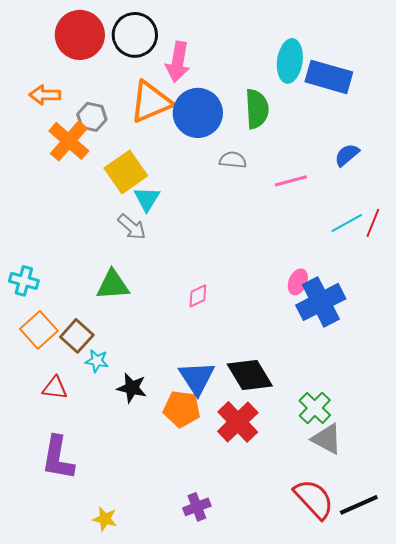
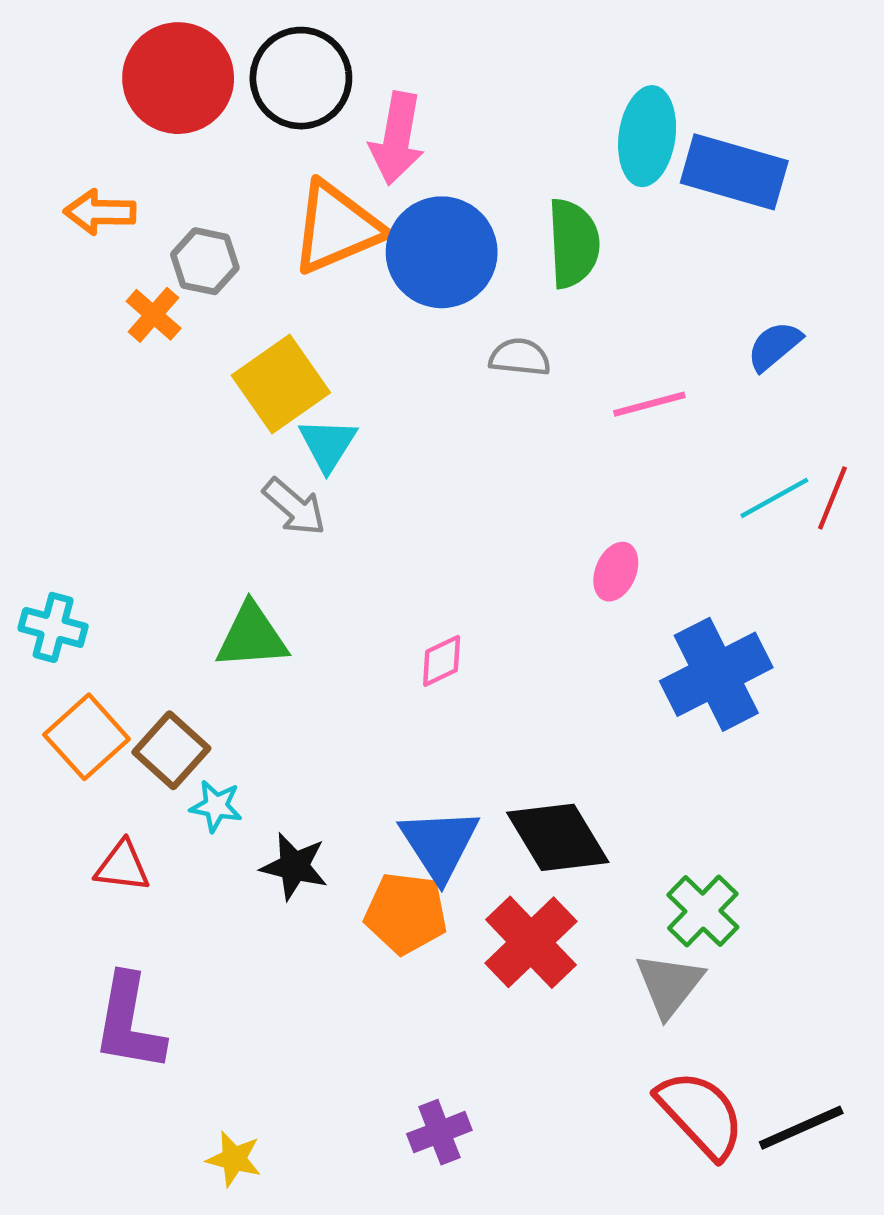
orange cross: (69, 141) -> (154, 315), size x0.6
pink ellipse: (298, 282) -> (616, 572), moved
gray triangle: (327, 439) -> (669, 985), moved, turned 40

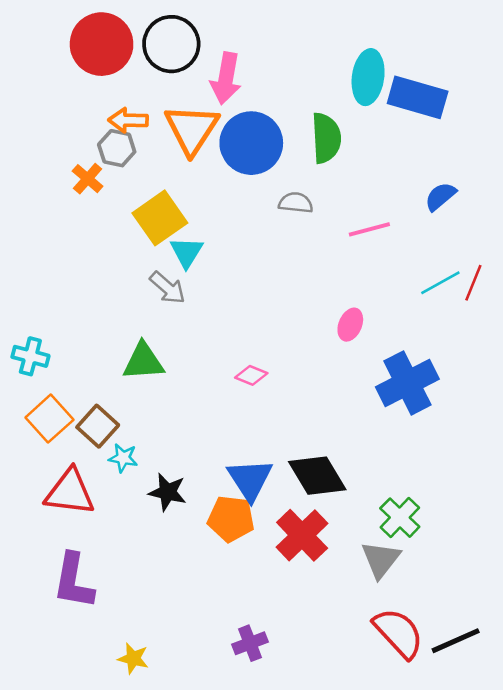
orange arrow: (100, 212) -> (128, 120), moved
orange triangle: (337, 228) -> (192, 129), turned -34
pink diamond: (442, 661) -> (251, 375), turned 48
red triangle: (122, 866) -> (70, 492), size x1.6

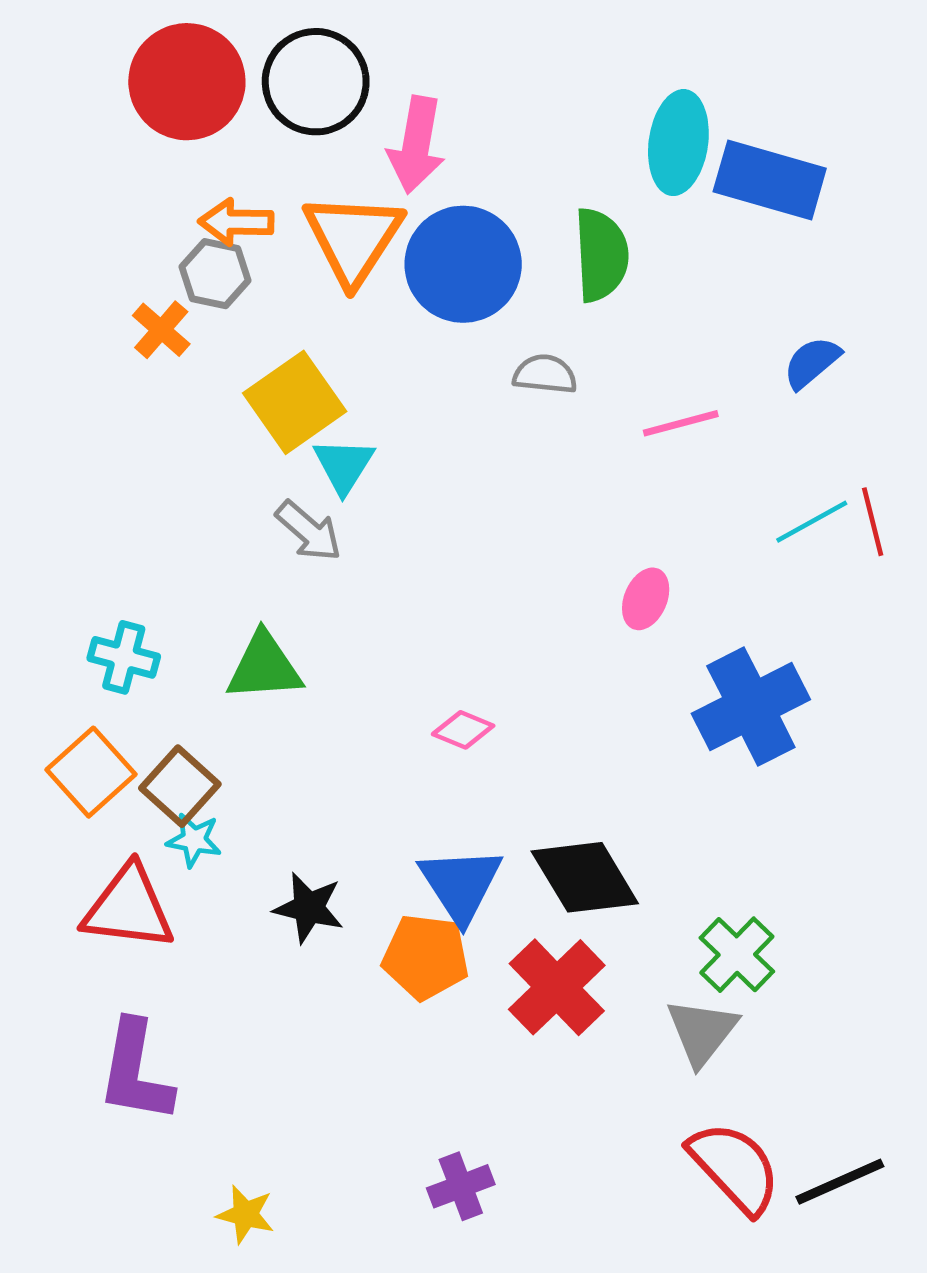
red line: (473, 283) -> (873, 522), turned -36
cyan cross: (30, 356) -> (124, 657), moved
pink diamond: (251, 375) -> (463, 730), moved
cyan star: (123, 458) -> (194, 840), moved

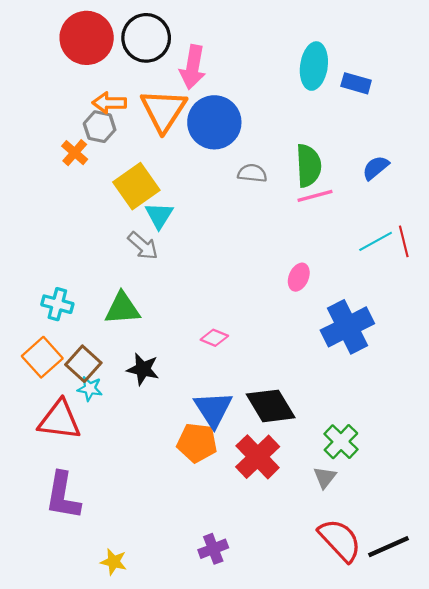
blue rectangle: (770, 180) -> (356, 83), size x0.6
green semicircle: (601, 255) -> (308, 166), moved
black star: (309, 908) -> (143, 369), moved
gray triangle: (702, 1032) -> (325, 477), size x0.7

